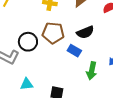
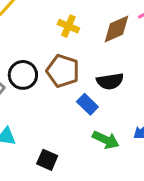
green arrow: (92, 71) -> (106, 140), turned -90

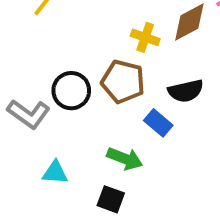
yellow cross: (68, 26) -> (145, 37), moved
green arrow: (106, 140) -> (125, 159), moved

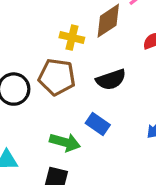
blue rectangle: (158, 123) -> (98, 124), moved

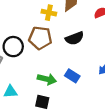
blue rectangle: (98, 124) -> (72, 76), moved

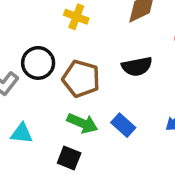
yellow cross: (49, 13) -> (76, 17), moved
brown pentagon: (40, 38) -> (81, 79), moved

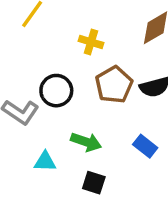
brown pentagon: (81, 79) -> (114, 85), moved, turned 30
green arrow: (82, 123) -> (86, 142), moved

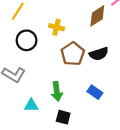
black circle: (56, 91) -> (27, 40), moved
green arrow: (86, 142) -> (57, 91), turned 66

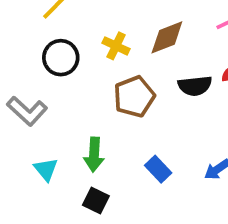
brown diamond: (97, 16) -> (167, 37), moved
black semicircle: (99, 54) -> (195, 86), moved
cyan triangle: (31, 105) -> (46, 169), turned 40

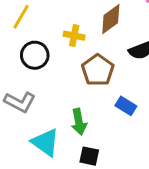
cyan triangle: (46, 169) -> (45, 142), size x1.5
blue rectangle: (158, 169) -> (126, 106), moved

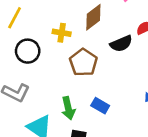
blue rectangle: (126, 106) -> (100, 106), moved

